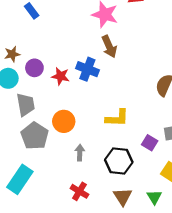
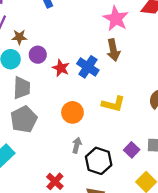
yellow L-shape: (117, 118) -> (113, 104), moved
orange circle: (64, 121) -> (72, 112), moved
gray arrow: (80, 153) -> (77, 145), moved

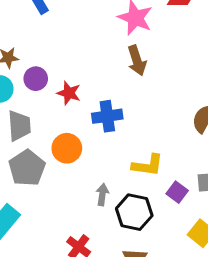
blue cross: (88, 67) -> (107, 116), moved, turned -35
yellow L-shape: (113, 104) -> (148, 165), moved
orange circle: (72, 112) -> (67, 148), moved

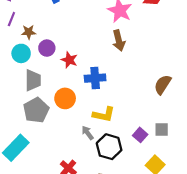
yellow L-shape: (148, 165) -> (104, 115), moved
gray arrow: (102, 195) -> (88, 133), turned -48

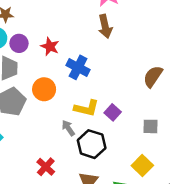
purple circle: (47, 48) -> (19, 43), moved
blue cross: (95, 78) -> (78, 67), turned 30
purple square: (140, 135) -> (113, 112), moved

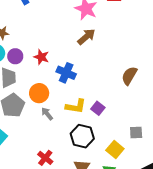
brown arrow: (105, 26) -> (86, 37), turned -114
gray square: (150, 126) -> (136, 132), moved
gray arrow: (68, 128) -> (47, 114), moved
yellow square: (142, 166) -> (115, 149), moved

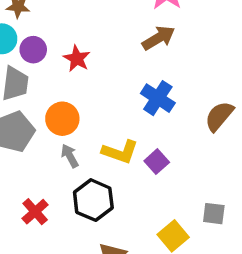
blue cross: (66, 73) -> (158, 98), moved
black hexagon: (82, 136) -> (93, 200), moved
red cross: (45, 158) -> (35, 212), moved

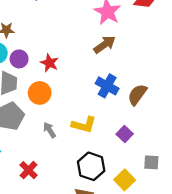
brown semicircle: (219, 116) -> (137, 95), moved
orange circle: (62, 119) -> (40, 93), moved
purple square: (157, 162) -> (125, 134), moved
black hexagon: (93, 200) -> (91, 166), moved

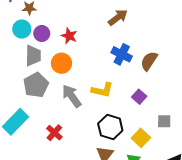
gray arrow: (49, 130) -> (72, 96), size x1.6

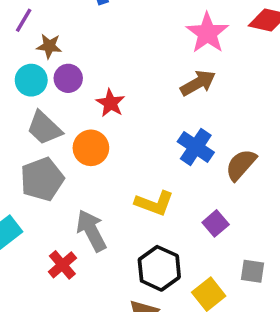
purple circle: (42, 33) -> (68, 78), moved
gray trapezoid: (33, 56) -> (44, 128), turned 125
gray arrow: (72, 96) -> (91, 231), moved

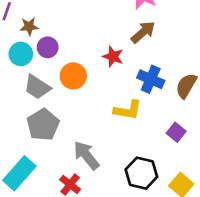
red star: (110, 103) -> (113, 57), moved
orange circle: (91, 148) -> (73, 76), moved
yellow L-shape: (154, 203) -> (128, 110), moved

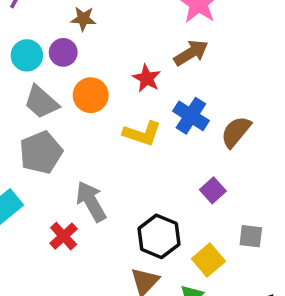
brown star: (29, 26) -> (83, 19), moved
yellow L-shape: (128, 110) -> (142, 134), moved

